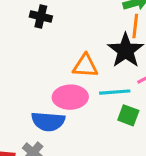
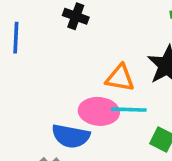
cyan line: (115, 92) -> (129, 110), moved

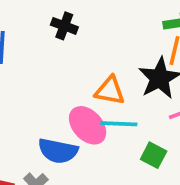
pink ellipse: (99, 111) -> (88, 125), turned 42

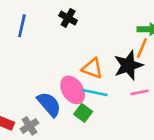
blue semicircle: (58, 151) -> (49, 104), turned -152
green square: (154, 155) -> (83, 113), moved

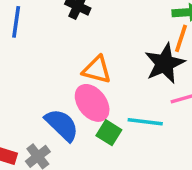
orange triangle: (92, 68) -> (97, 70), moved
cyan line: (95, 92) -> (145, 122), moved

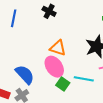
blue semicircle: (62, 125) -> (25, 75), moved

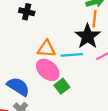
cyan line: (84, 79) -> (72, 55), moved
green square: (63, 84) -> (62, 86), turned 32

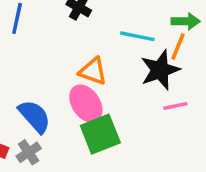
cyan line: (72, 55) -> (137, 36), moved
green square: (62, 86) -> (100, 134), size x1.6

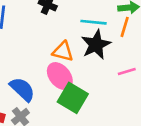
black star: (160, 70) -> (96, 45), moved
green square: (100, 134) -> (73, 98), turned -32

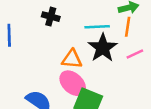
pink line: (127, 71) -> (135, 54), moved

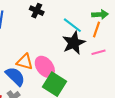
cyan line: (97, 27) -> (72, 25), turned 30
orange triangle: (72, 59) -> (25, 62), moved

